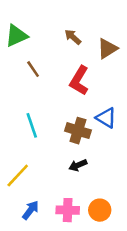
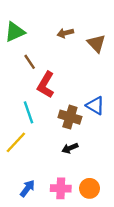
brown arrow: (73, 37) -> (65, 33), turned -56
brown triangle: (107, 49) -> (96, 43), turned -42
red L-shape: (79, 81) -> (46, 85), moved
yellow line: (18, 175) -> (16, 142), moved

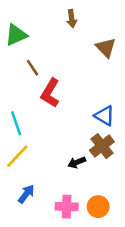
brown arrow: (65, 33) -> (72, 19), moved, turned -84
cyan line: (29, 112) -> (16, 123), moved
brown cross: (70, 117) -> (102, 146), moved, turned 35
blue arrow: (27, 188) -> (26, 194), moved

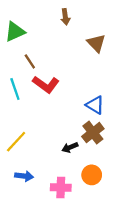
red L-shape: (50, 93) -> (46, 84), turned -85
cyan line: (16, 123) -> (15, 89), moved
blue arrow: (26, 194) -> (24, 176), turned 60
orange circle: (98, 207) -> (92, 175), moved

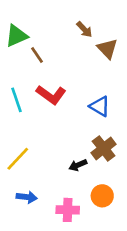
brown arrow: (65, 17) -> (84, 29), moved, turned -35
brown line: (30, 61) -> (37, 55), moved
blue triangle: (95, 105) -> (100, 106), moved

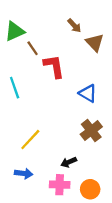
red L-shape: (51, 95) -> (54, 66), moved, turned -135
yellow line: (18, 159) -> (30, 140), moved
black arrow: (78, 165) -> (69, 162), moved
orange circle: (102, 196) -> (90, 189), moved

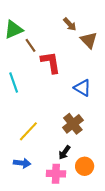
brown cross: (91, 131) -> (73, 124), moved
black arrow: (69, 162) -> (64, 152), turned -32
orange circle: (90, 189) -> (85, 166), moved

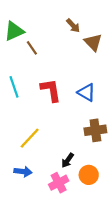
red L-shape: (51, 62) -> (51, 90), moved
brown cross: (73, 124) -> (95, 130), moved, turned 30
pink cross: (56, 174) -> (59, 183), turned -30

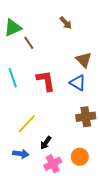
brown triangle: (93, 42) -> (84, 60), moved
black arrow: (68, 160) -> (46, 143), moved

